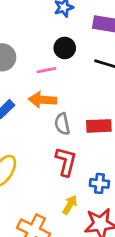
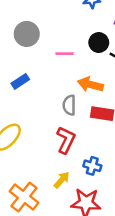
black circle: (65, 48) -> (99, 43), moved
orange arrow: (43, 100) -> (90, 85), moved

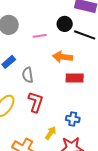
gray semicircle: (69, 105) -> (28, 75), moved
red L-shape: (66, 140) -> (36, 102), moved

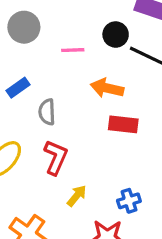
blue cross: (73, 119) -> (129, 201), moved, turned -32
yellow arrow: (51, 133) -> (77, 196), moved

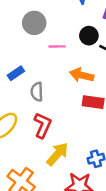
gray circle: (24, 27) -> (34, 23), moved
yellow arrow: (77, 196) -> (57, 154), size x1.5

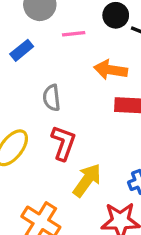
blue rectangle: (16, 73) -> (22, 50), moved

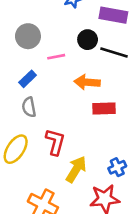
blue rectangle: (22, 50) -> (28, 79), moved
gray semicircle: (52, 98) -> (29, 107), moved

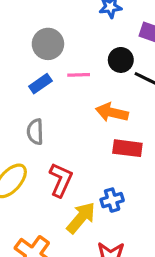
blue rectangle: (28, 79) -> (40, 84), moved
blue cross: (117, 167) -> (112, 200), moved

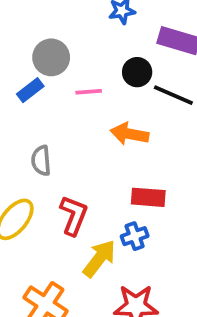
blue rectangle: (40, 84) -> (30, 90), moved
red rectangle: (127, 148) -> (148, 197), moved

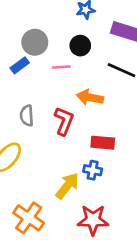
black circle: (137, 72) -> (80, 46), moved
red L-shape: (74, 215) -> (64, 121), moved
blue cross: (135, 236) -> (93, 170), turned 30

